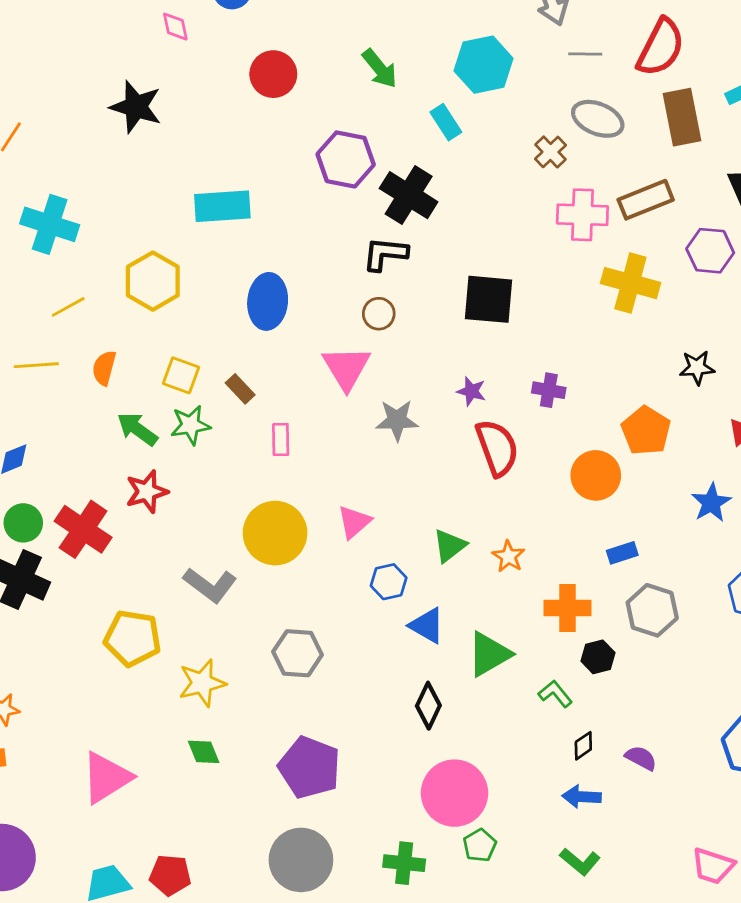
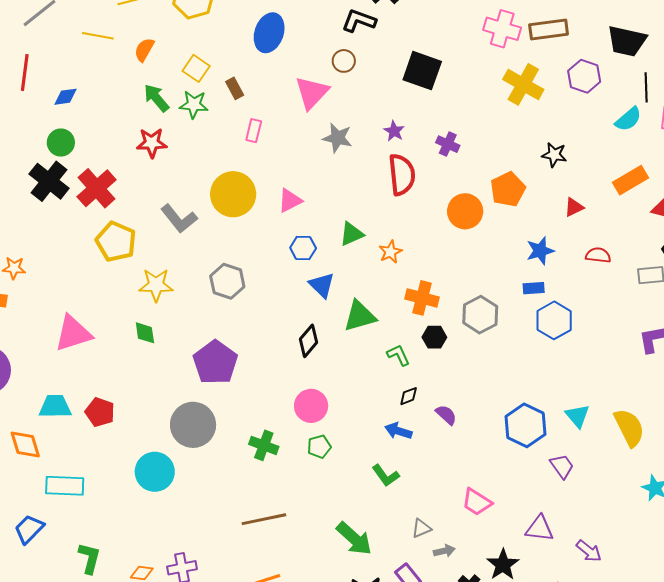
red cross: (83, 529) -> (97, 188), moved
blue rectangle: (622, 553) -> (534, 288), moved
pink circle: (454, 793) -> (311, 406), size x0.7

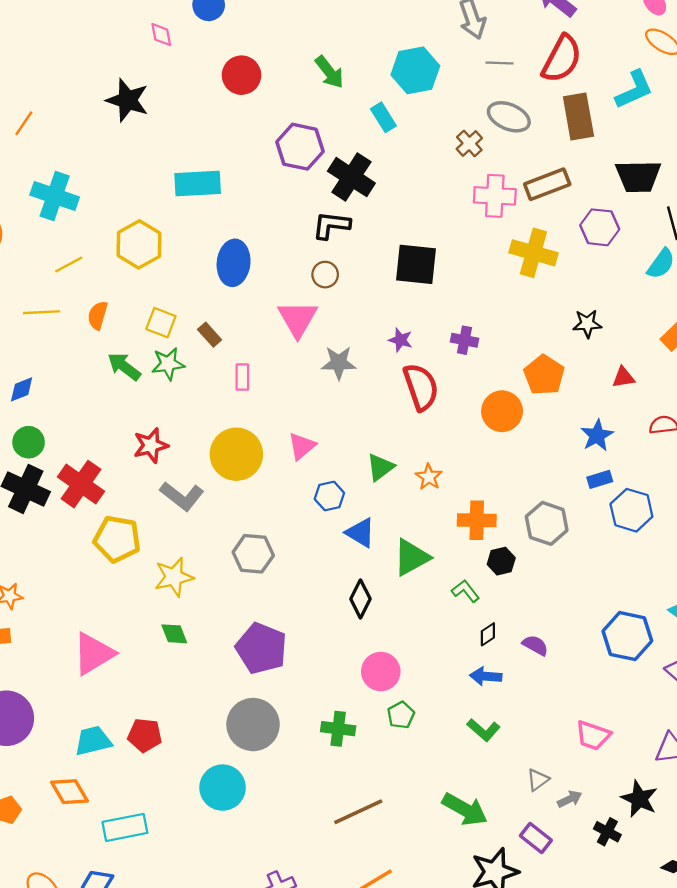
red star: (152, 143) -> (151, 445), moved
red triangle: (574, 207) -> (623, 377), turned 30

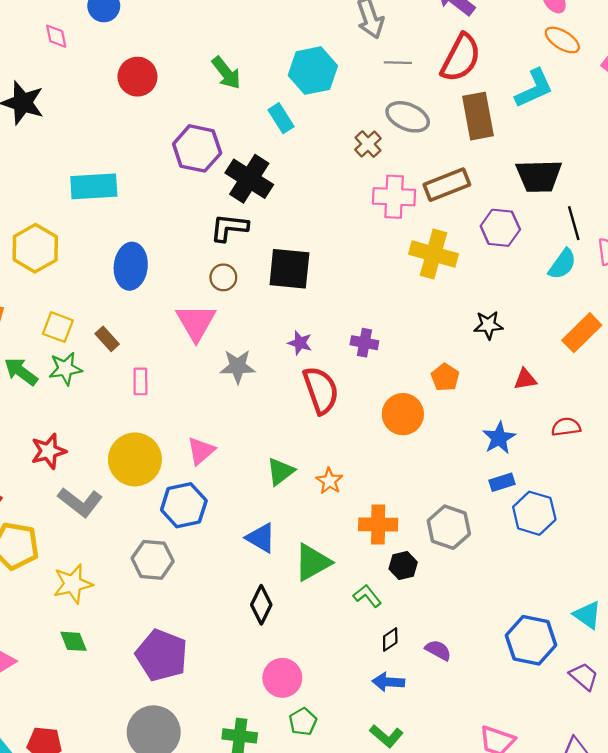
black square: (416, 264) -> (289, 269), moved
orange pentagon: (544, 375) -> (445, 377), size x0.7
blue hexagon: (329, 496) -> (184, 505), moved, size x1.5

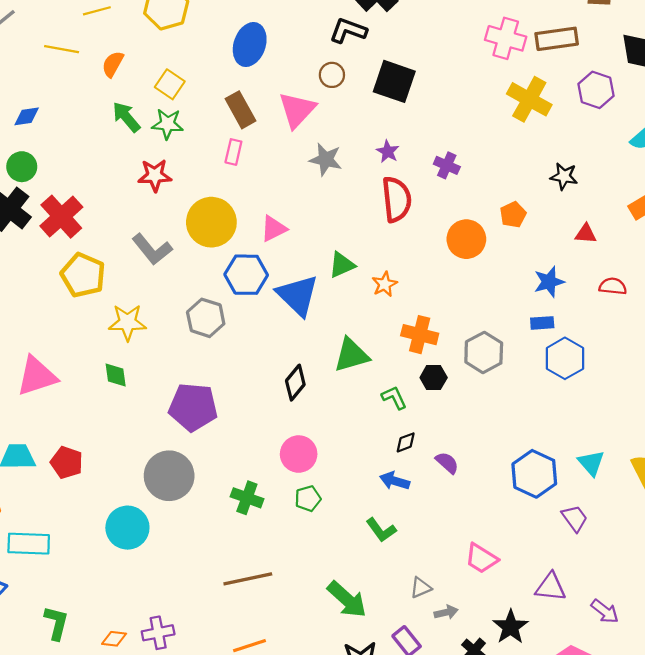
brown rectangle: (107, 339) -> (241, 110), moved, size x1.5
red star: (48, 451) -> (155, 175), moved
blue triangle: (261, 538) -> (298, 295), moved, size x1.5
purple pentagon: (162, 655) -> (193, 407), turned -30

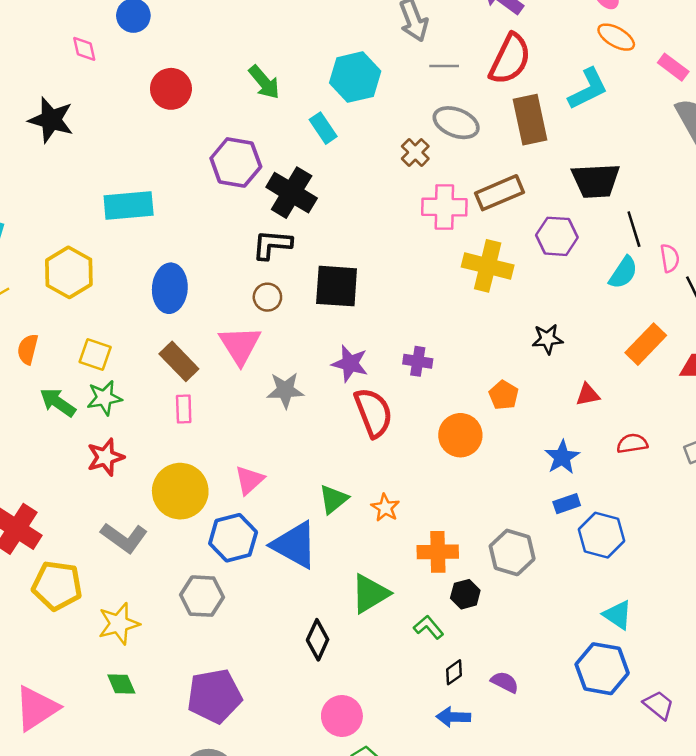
purple star: (388, 152) -> (350, 364), size x1.4
cyan triangle: (591, 463) -> (618, 615), moved

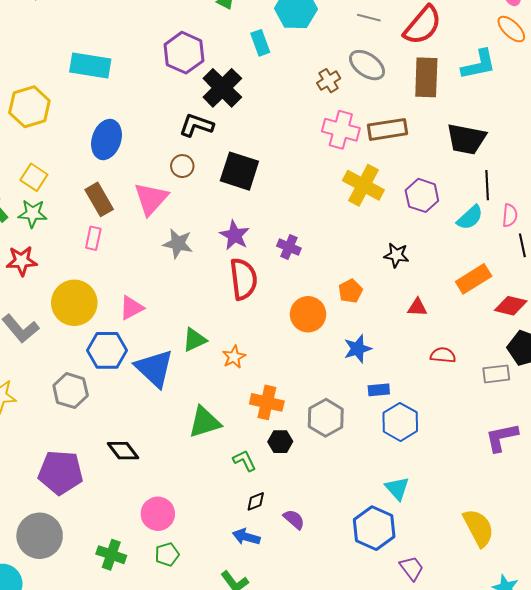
purple hexagon: (557, 236) -> (422, 195), moved
blue star: (562, 457) -> (358, 349), moved
black diamond: (318, 640) -> (123, 451), moved, turned -76

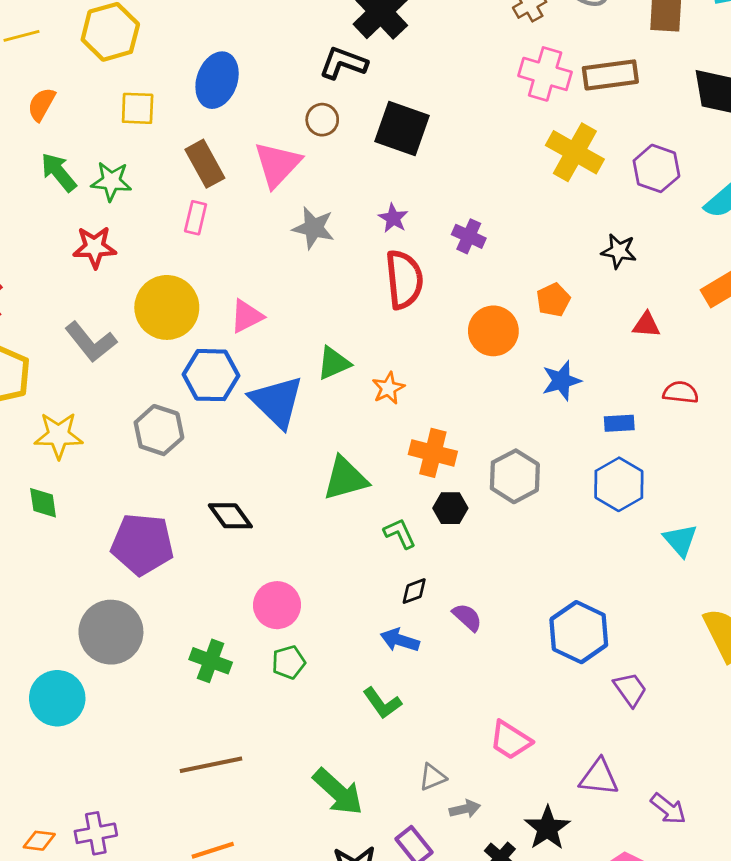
yellow square: (34, 177) -> (138, 108), moved, turned -32
purple star: (235, 235) -> (393, 218), size x0.7
blue rectangle: (379, 390) -> (619, 423), moved
cyan triangle: (397, 488) -> (680, 540), moved

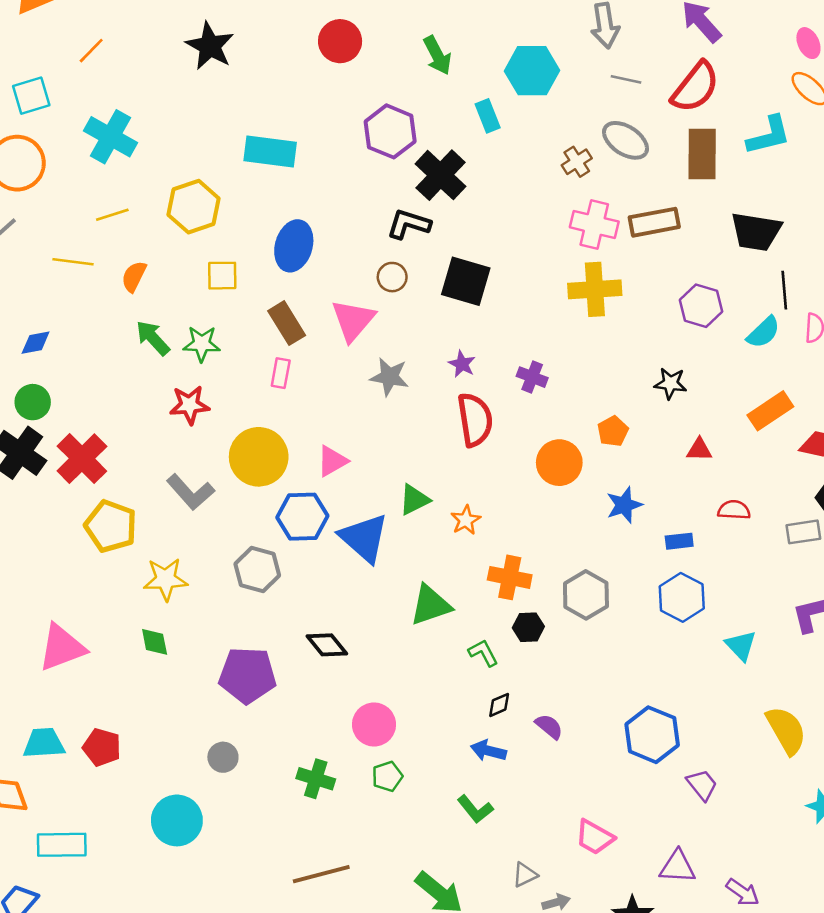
yellow cross: (575, 152) -> (595, 289), moved, turned -30
gray circle: (111, 632) -> (223, 757), size x0.5

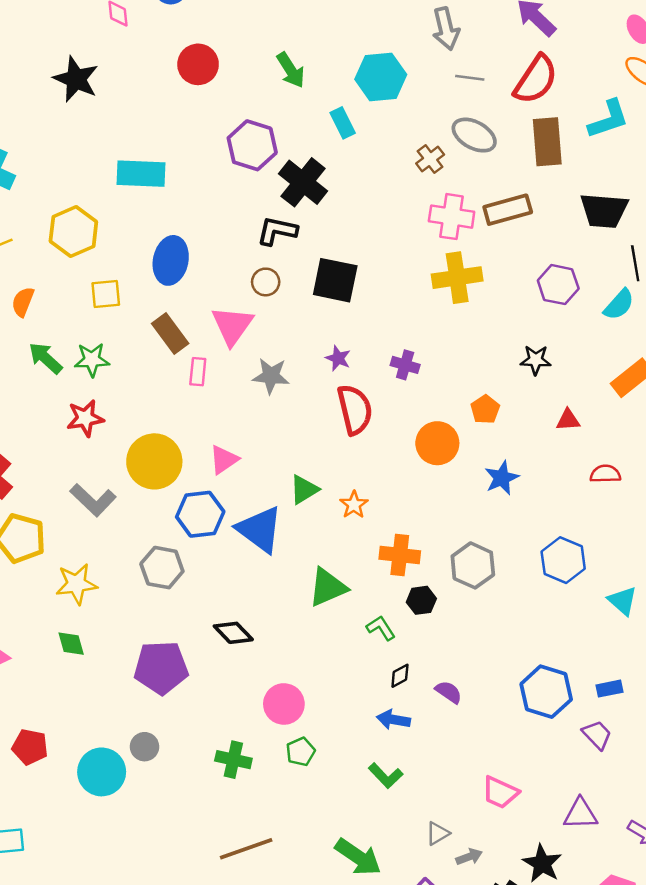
pink rectangle: (281, 373) -> (198, 372), moved
blue rectangle: (679, 541) -> (610, 689), moved
cyan circle: (177, 820) -> (102, 772), moved

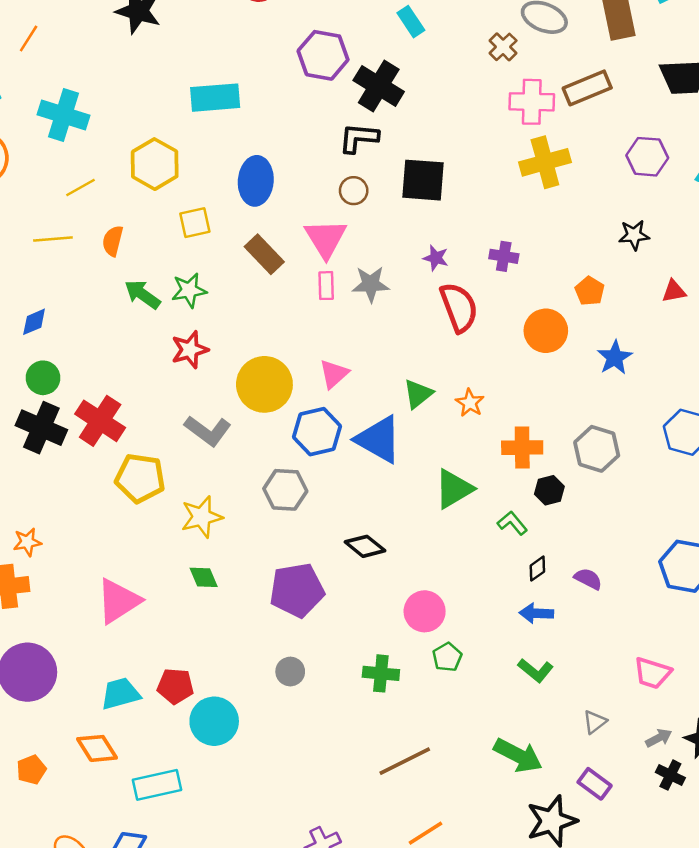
pink rectangle: (198, 372) -> (326, 286), moved
cyan circle: (102, 772) -> (214, 721), moved
gray arrow: (469, 857) -> (659, 738), moved

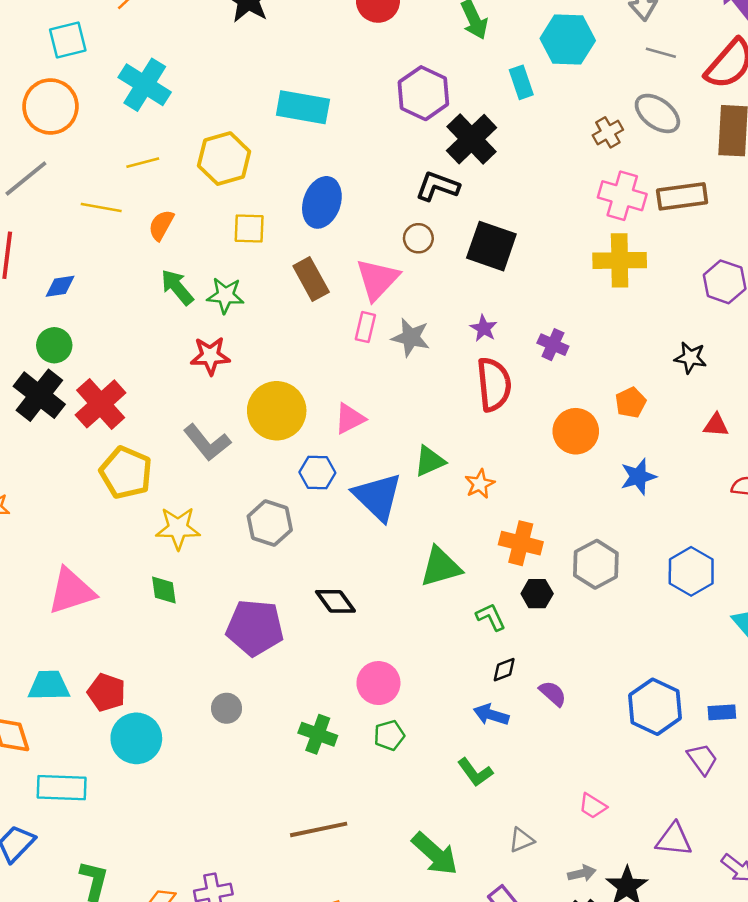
blue hexagon: (317, 432) -> (317, 473), size x0.7
pink trapezoid: (652, 673) -> (593, 806), size x0.7

